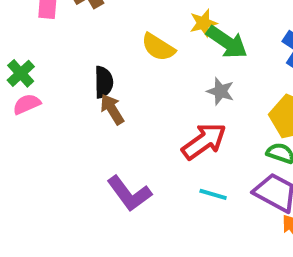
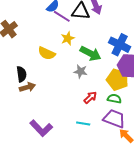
green arrow: (227, 42) -> (91, 53), moved
brown arrow: (112, 109) -> (27, 87), turned 112
red arrow: (204, 141) -> (90, 97), moved, size x0.6

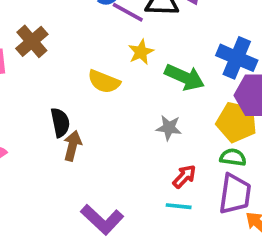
gray star: (80, 71) -> (169, 128), moved
brown arrow: (27, 87) -> (72, 146), turned -56
red arrow: (90, 97) -> (184, 176), moved
purple trapezoid: (114, 119) -> (235, 194), turned 80

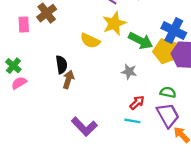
yellow star: (141, 52) -> (114, 23), size x1.5
yellow pentagon: (237, 122) -> (166, 51), moved
purple trapezoid: (235, 194) -> (168, 115), turned -40

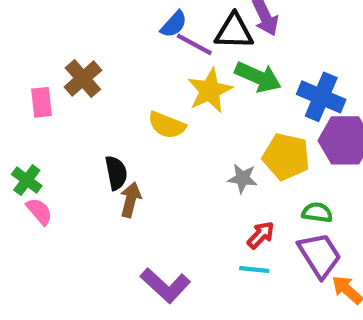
green arrow: (141, 41) -> (258, 77), moved
yellow pentagon: (166, 51) -> (286, 157), moved
pink semicircle: (19, 83) -> (39, 211), turned 84

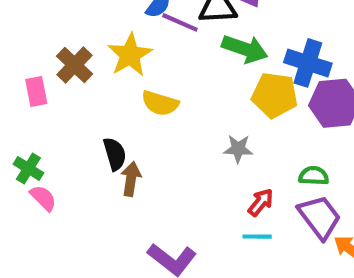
yellow star: (210, 90) -> (130, 55), moved
yellow pentagon: (286, 157) -> (275, 95), moved

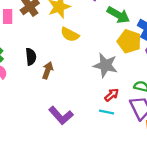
gray star: (238, 149) -> (105, 65), size x1.6
black semicircle: (115, 154) -> (31, 57), moved

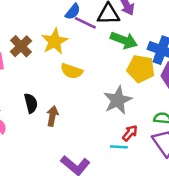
gray star: (105, 65) -> (118, 100), turned -30
cyan line: (107, 112) -> (119, 147), moved

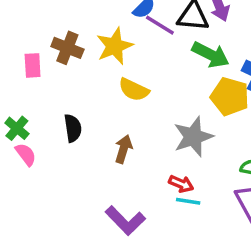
brown cross: (21, 46) -> (67, 48), turned -30
brown arrow: (52, 116) -> (123, 149), moved
red arrow: (130, 133) -> (181, 184), moved, turned 66

